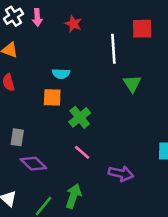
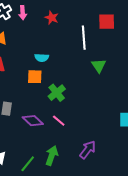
purple diamond: (33, 164) -> (33, 121), moved
purple arrow: (121, 174) -> (88, 150), moved, turned -66

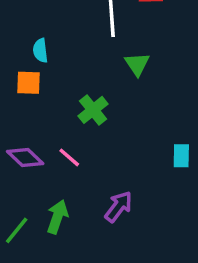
cyan semicircle: (42, 58) -> (40, 51), turned 80
green cross: (57, 93) -> (93, 110), moved

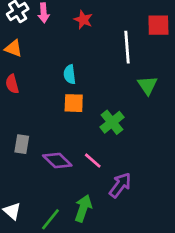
orange square: (29, 83) -> (74, 103), moved
purple arrow: (118, 207) -> (120, 185), moved

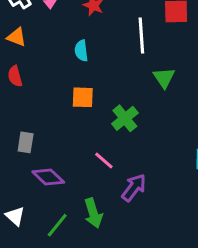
cyan semicircle: (70, 74) -> (81, 51), moved
purple diamond: (57, 161) -> (48, 177), moved
green arrow: (83, 208) -> (93, 213), turned 144

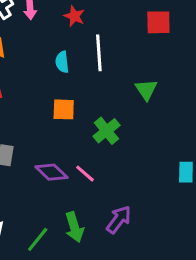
white line: (141, 36) -> (99, 53), moved
purple diamond: (48, 177) -> (51, 172), moved
purple arrow: (134, 188) -> (119, 219), moved

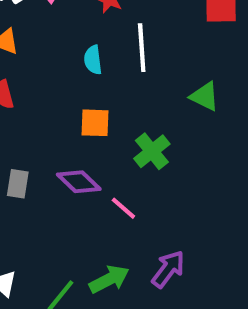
green triangle: (146, 90) -> (205, 96), turned -30
purple diamond: (51, 172) -> (79, 182), moved
green arrow: (74, 227) -> (109, 279), turned -100

